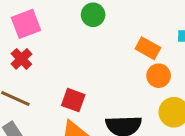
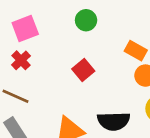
red square: (73, 100) -> (83, 70), moved, turned 30

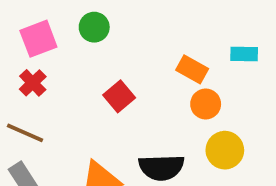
green circle: (86, 20) -> (94, 27), moved

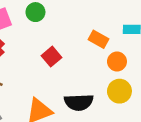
orange circle: (206, 104) -> (117, 62), moved

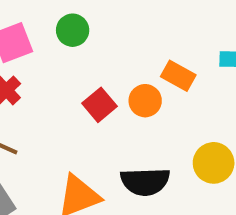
orange circle: (117, 62) -> (145, 101), moved

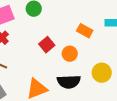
orange circle: (145, 101) -> (70, 54), moved

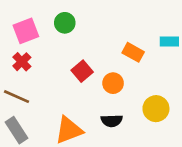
black semicircle: (69, 82) -> (112, 121), size x0.7

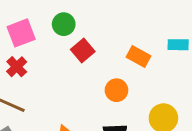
red square: (82, 71) -> (83, 51), moved

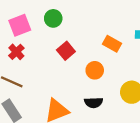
red square: (83, 51) -> (66, 51), moved

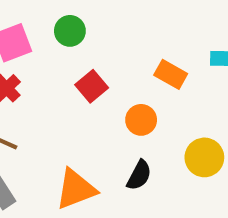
black semicircle: (94, 103) -> (139, 175), turned -60

